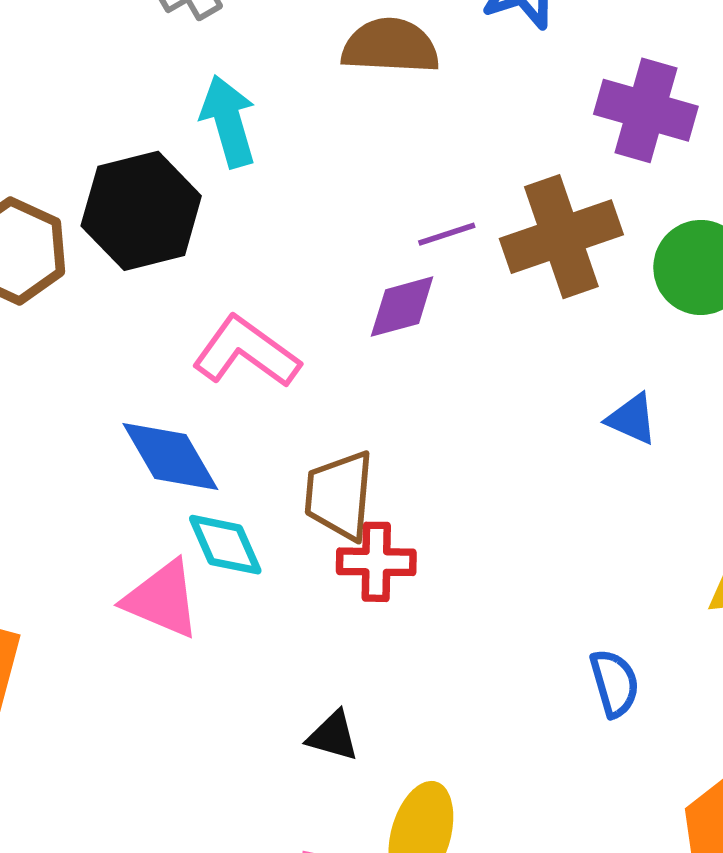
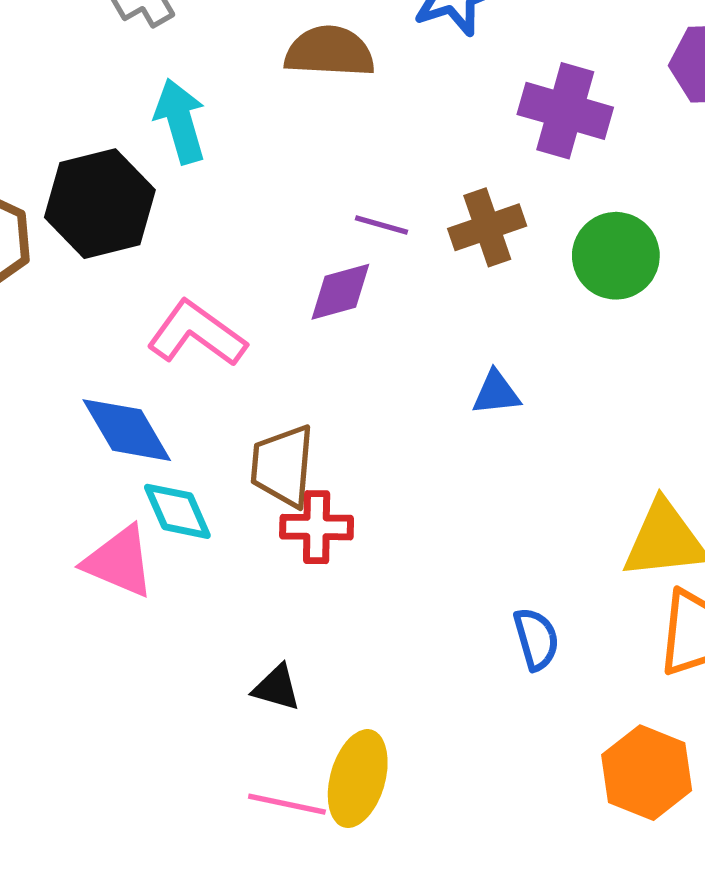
purple line: (447, 234) -> (381, 225), turned 34
brown cross: (561, 237) -> (487, 227), size x0.7
blue triangle: (632, 419) -> (496, 393), moved, turned -30

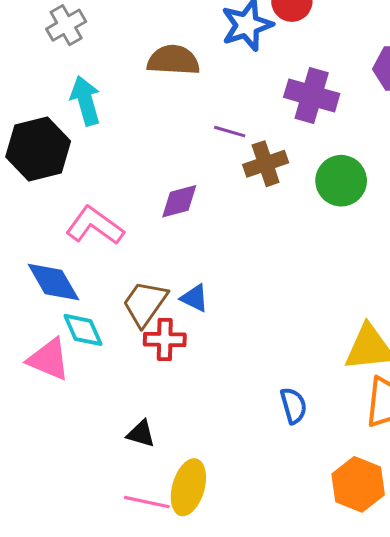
purple line: (381, 225) -> (230, 132), moved
blue triangle: (496, 393) -> (195, 298), moved, turned 32
brown trapezoid: (283, 466) -> (145, 303), turned 30

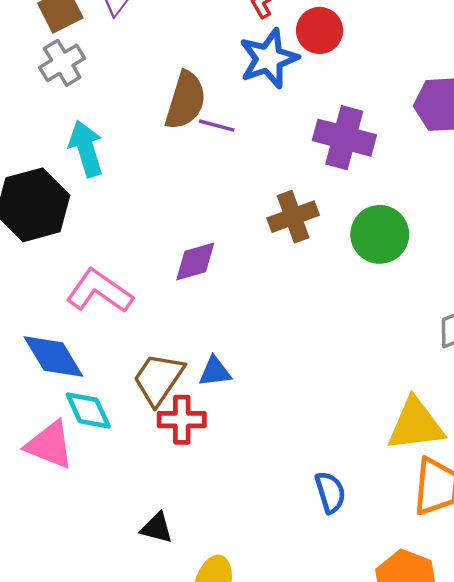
brown semicircle: (173, 60) -> (185, 100), turned 105
purple line: (230, 132) -> (217, 126), moved
blue triangle: (195, 298) -> (215, 372), turned -32

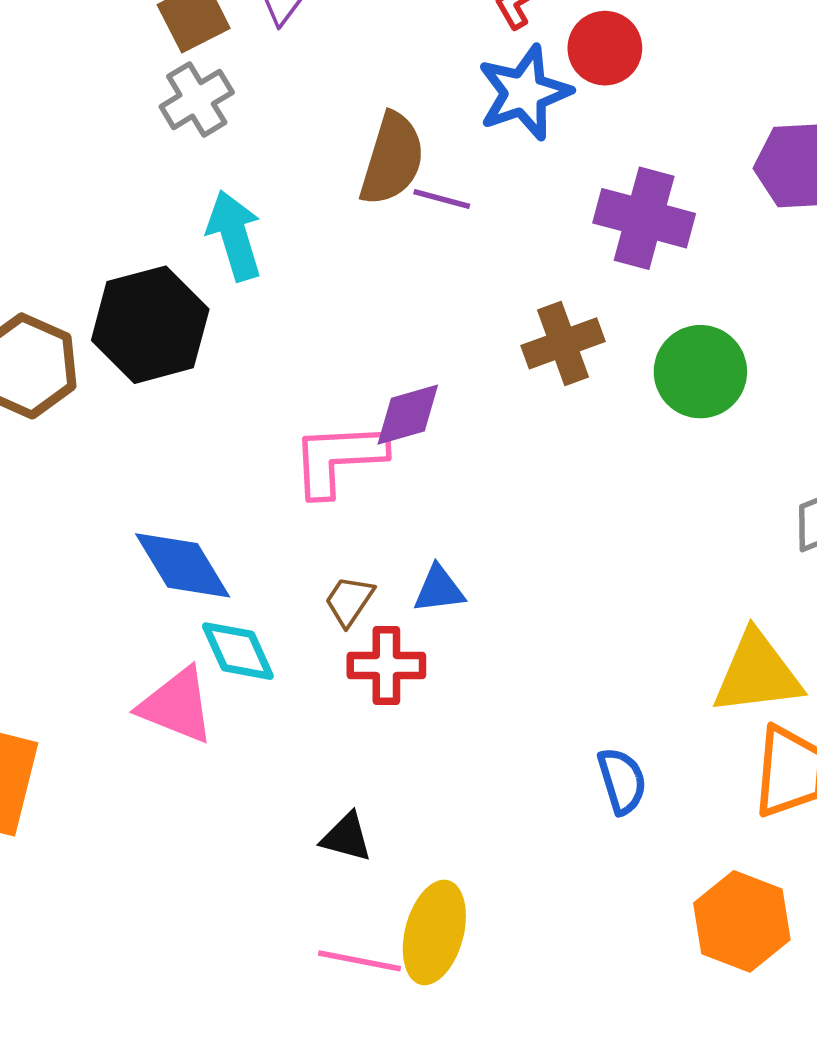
pink L-shape: (99, 291) -> (339, 459), moved, turned -38
brown trapezoid: (158, 379) -> (349, 601), size x0.6

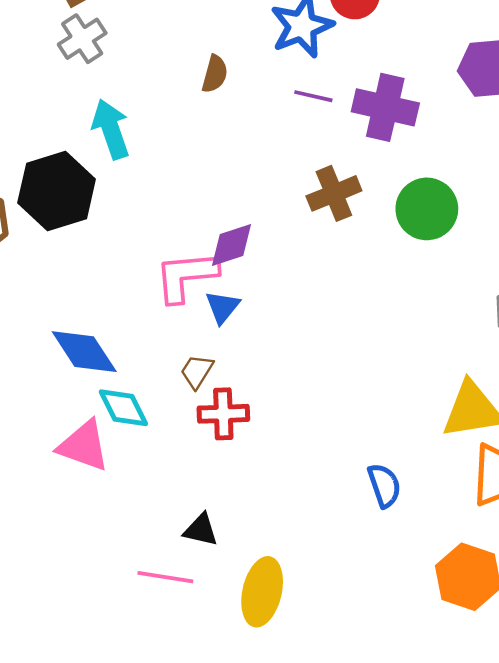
brown semicircle: (392, 159) -> (215, 74), size x0.6
purple line: (442, 199) -> (313, 96), moved
blue triangle: (439, 589) -> (222, 307), moved, turned -42
pink line: (359, 961) -> (165, 577), moved

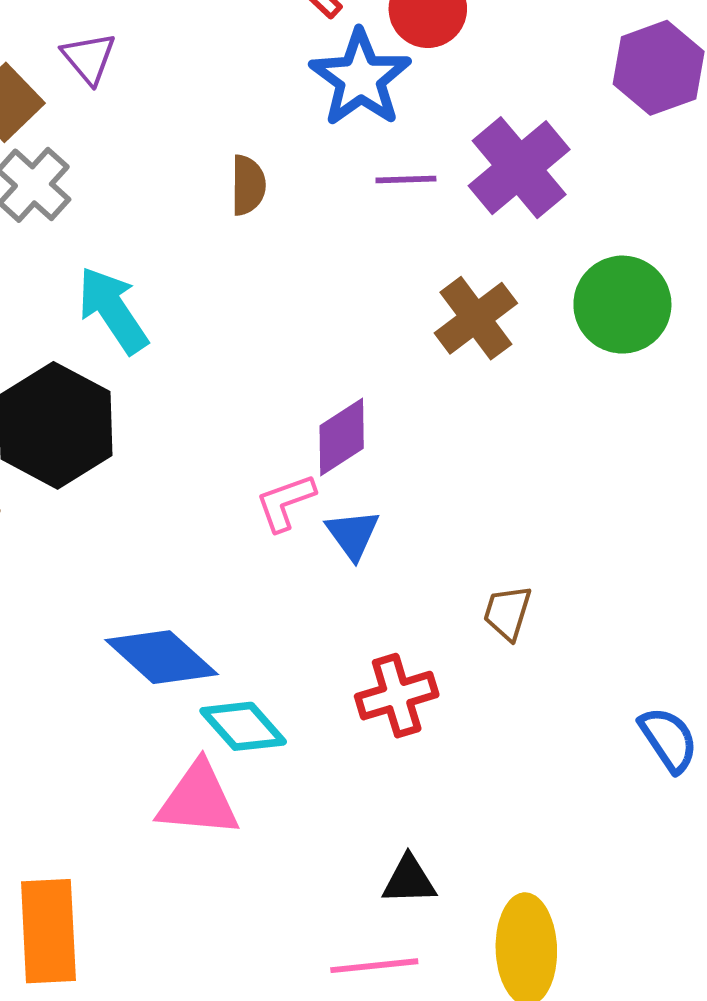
purple cross: (385, 107) -> (519, 168), turned -38
pink L-shape: (186, 276) -> (285, 502), size x0.6
brown trapezoid: (197, 371) -> (507, 613), moved

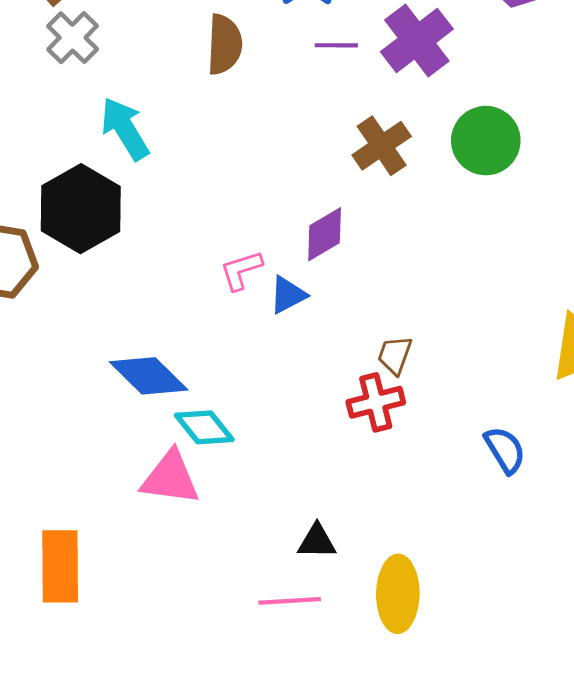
brown semicircle: (248, 185) -> (224, 44), size x1.4
purple diamond: (342, 437) -> (325, 234), moved
blue triangle: (353, 534) -> (288, 295), turned 36
red cross: (397, 696) -> (376, 402), moved

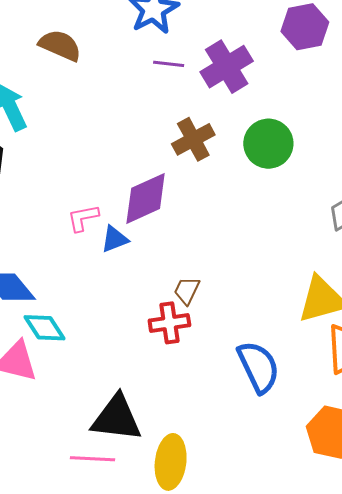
brown semicircle: (224, 44) -> (60, 45), moved, turned -75
purple diamond: (325, 234) -> (146, 198), size x1.4
blue semicircle: (505, 450) -> (258, 367), size x1.5
black triangle: (317, 541) -> (117, 418), size x1.8

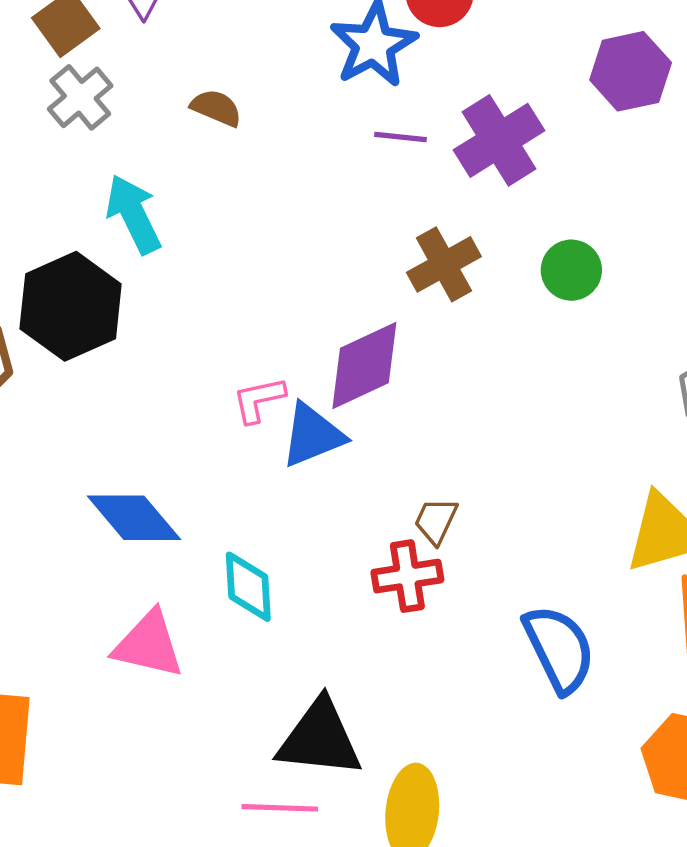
brown semicircle: (60, 45) -> (216, 108), size x0.7
green circle: (268, 144) -> (571, 270), size x0.7
blue triangle: (115, 239) -> (313, 435), size x1.4
cyan diamond: (45, 328) -> (248, 587), moved, turned 30

